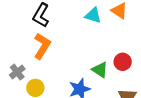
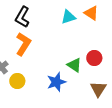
cyan triangle: (93, 15) -> (68, 17), turned -35

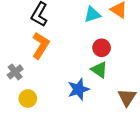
red circle: (94, 58) -> (102, 48), moved
yellow circle: (17, 81) -> (28, 98), moved

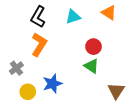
cyan triangle: (92, 14) -> (73, 17), moved
blue star: (79, 89) -> (52, 84), moved

